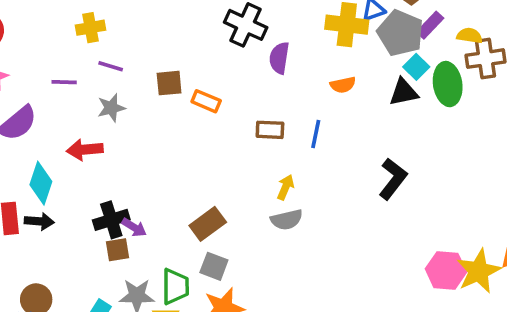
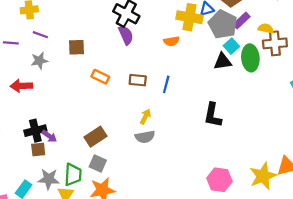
purple semicircle: (279, 58) -> (126, 35), moved, turned 144
orange semicircle: (343, 85) -> (171, 41), moved
orange rectangle: (206, 101) -> (100, 77), moved
black L-shape: (393, 179) -> (213, 115), turned 150
pink hexagon: (446, 270) -> (219, 180), moved

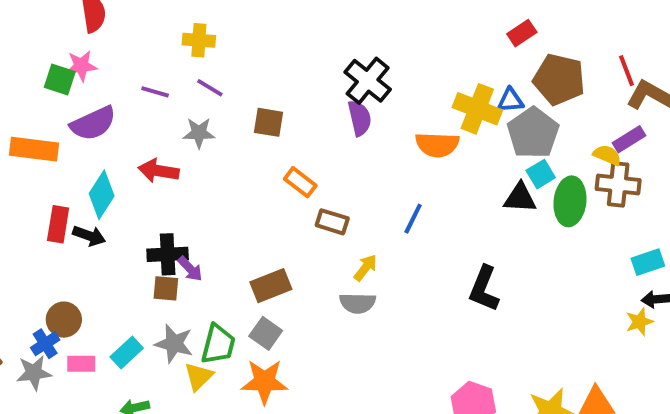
purple rectangle: (241, 20) -> (629, 139), moved
orange semicircle: (171, 41) -> (437, 145), size x1.5
brown rectangle: (138, 80) -> (332, 222), moved

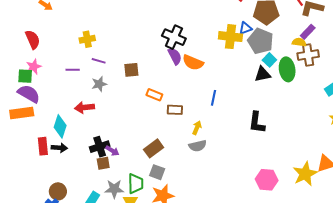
purple semicircle: (93, 123) -> (29, 94), moved, turned -110
orange semicircle: (437, 145) -> (193, 63), moved, turned 35

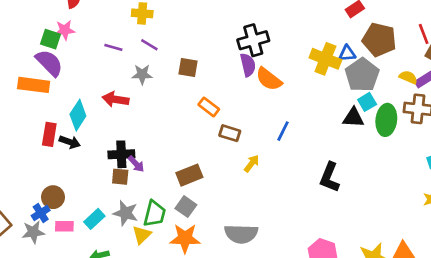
black cross: (174, 37) -> (253, 40), turned 35
yellow semicircle: (299, 42) -> (408, 77), moved
gray semicircle: (198, 146) -> (241, 234), moved, size x1.4

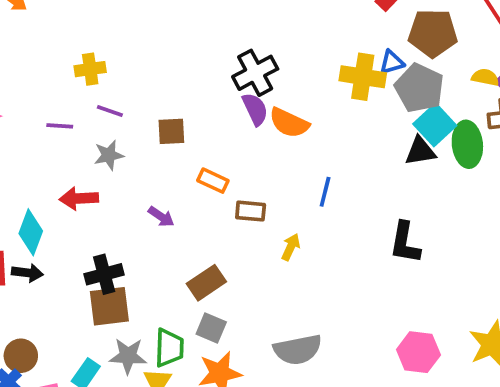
cyan square: (367, 102) -> (435, 125), size x1.5
purple arrow: (136, 164) -> (161, 217), moved
brown square: (120, 177) -> (109, 306), size x1.6

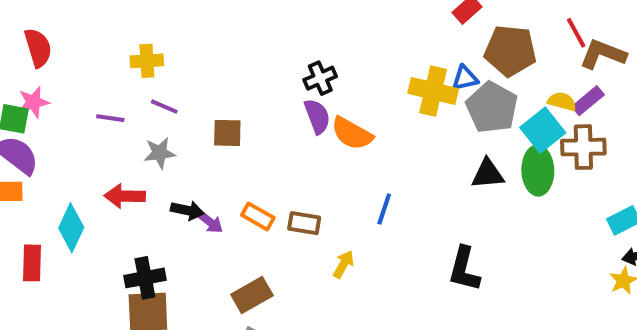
black cross: (255, 73) -> (320, 78), size x0.7
cyan square: (435, 125) -> (543, 130), moved
orange rectangle: (213, 181) -> (258, 216), moved
black arrow: (27, 273) -> (187, 210), moved

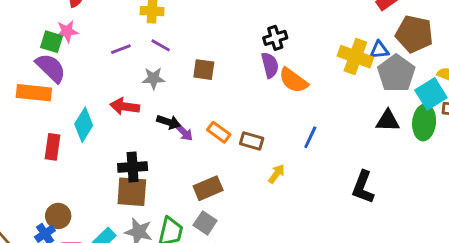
purple line: (110, 118) -> (121, 49), turned -36

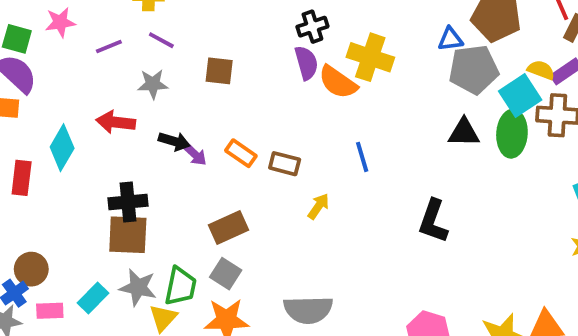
pink star: (67, 31) -> (60, 22), moved
yellow cross: (355, 57) -> (370, 57), moved
gray pentagon: (396, 73) -> (474, 70), turned 30
blue line: (310, 137) -> (362, 157), turned -40

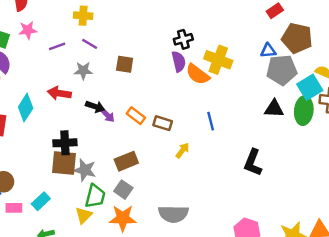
gray star: (138, 287) -> (85, 170), moved

